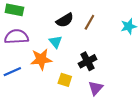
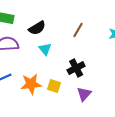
black semicircle: (65, 20) -> (37, 28), moved
orange star: (41, 59) -> (31, 84), moved

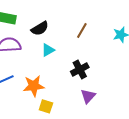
cyan triangle: (45, 49) -> (48, 50), turned 40
yellow square: (54, 86) -> (46, 106), moved

